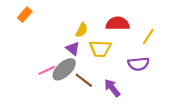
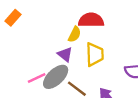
red semicircle: (118, 23) -> (91, 20), moved
yellow trapezoid: (100, 49) -> (95, 54), turned -95

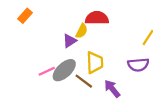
purple triangle: (65, 54) -> (70, 41), moved, turned 48
yellow trapezoid: (95, 54) -> (95, 63), moved

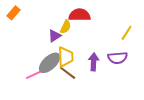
yellow trapezoid: (95, 63) -> (66, 57), moved
pink line: (47, 71) -> (34, 75), moved
purple arrow: (112, 89) -> (94, 62), moved, turned 42

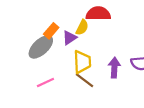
orange rectangle: (14, 13) -> (51, 31), moved
gray ellipse: (50, 63) -> (41, 47), moved

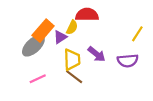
orange rectangle: (51, 31) -> (43, 31), size x1.5
purple arrow: (114, 68) -> (97, 54), moved, turned 126

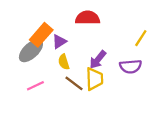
yellow semicircle: (72, 27) -> (64, 62), moved, turned 136
purple arrow: (97, 54) -> (98, 60), turned 90
yellow trapezoid: (72, 60) -> (94, 79), moved

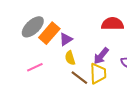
red semicircle: (88, 18) -> (112, 24), moved
gray ellipse: (31, 51) -> (33, 27), moved
pink line: (35, 86) -> (35, 67), moved

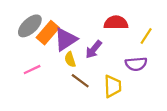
purple triangle: (66, 39) -> (66, 39), size x1.6
purple arrow: (101, 56) -> (94, 49), moved
yellow trapezoid: (98, 73) -> (113, 86), moved

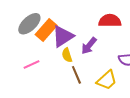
brown line: (80, 81) -> (76, 75), turned 30
yellow trapezoid: (113, 86) -> (107, 80), turned 50

